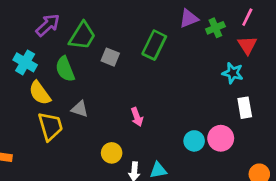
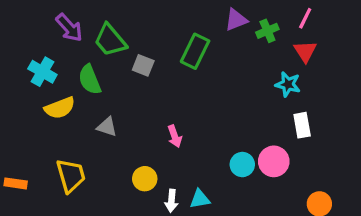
purple arrow: (48, 25) -> (69, 28), turned 90
green trapezoid: (82, 36) -> (110, 40), turned 108
yellow semicircle: (40, 93) -> (60, 108), turned -75
yellow trapezoid: (50, 126) -> (71, 176), moved

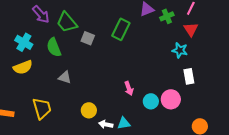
yellow semicircle: (60, 108) -> (23, 67), moved
pink arrow: (175, 136) -> (129, 88), moved
white arrow: (171, 201) -> (106, 124), turned 96

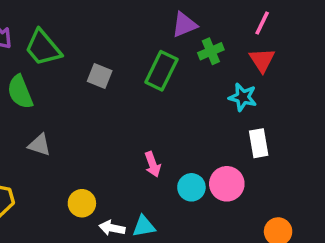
green cross: (167, 16) -> (211, 51), moved
green rectangle: (121, 29) -> (161, 71), moved
gray square: (88, 38) -> (100, 76), moved

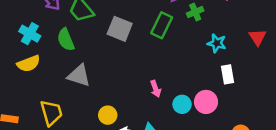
red triangle: (262, 60) -> (258, 37), moved
gray square: (100, 76) -> (120, 29), size x1.5
gray triangle: (39, 145) -> (79, 76), size x1.5

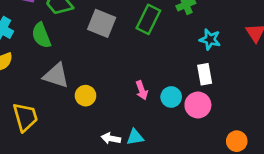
white rectangle: (228, 74) -> (205, 74), moved
cyan circle: (182, 104) -> (171, 97), moved
yellow circle: (108, 115) -> (85, 96), moved

